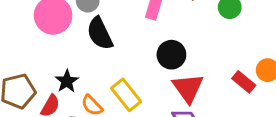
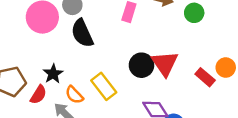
black circle: (171, 55) -> (141, 65), moved
red triangle: (188, 88) -> (165, 64), moved

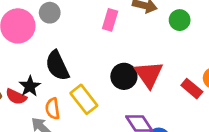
black semicircle: (82, 33) -> (57, 66), moved
red semicircle: (38, 95) -> (16, 97), moved, turned 84
orange semicircle: (74, 95) -> (53, 109), turned 36

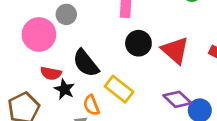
black circle: (124, 76) -> (138, 43), moved
red semicircle: (16, 97) -> (51, 73), moved

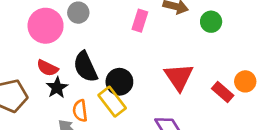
black circle: (138, 43) -> (119, 82), moved

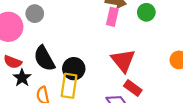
pink rectangle: (140, 21) -> (112, 17), moved
red rectangle: (223, 92) -> (133, 88), moved
yellow rectangle: (112, 102) -> (69, 86), turned 50

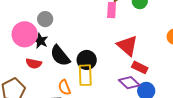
black star: (22, 78) -> (40, 41), moved

